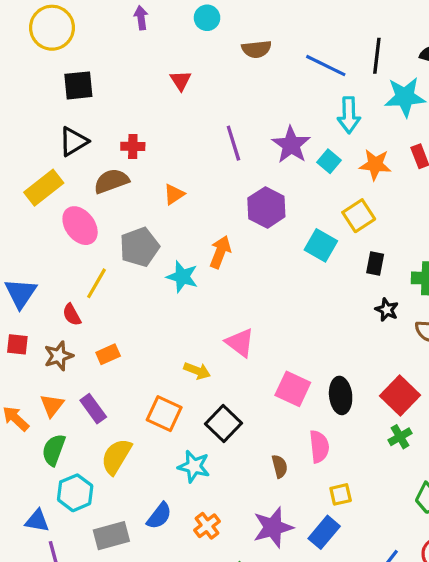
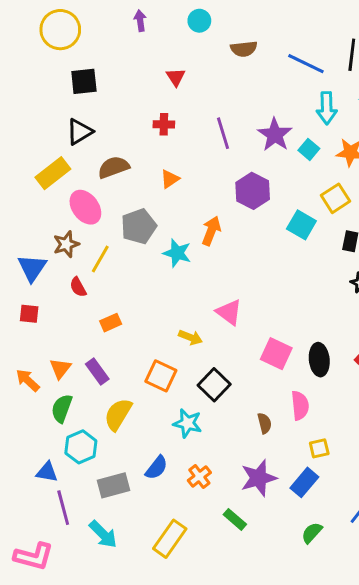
red cross: (133, 146) -> (164, 124), moved
brown star: (59, 356) -> (66, 244), moved

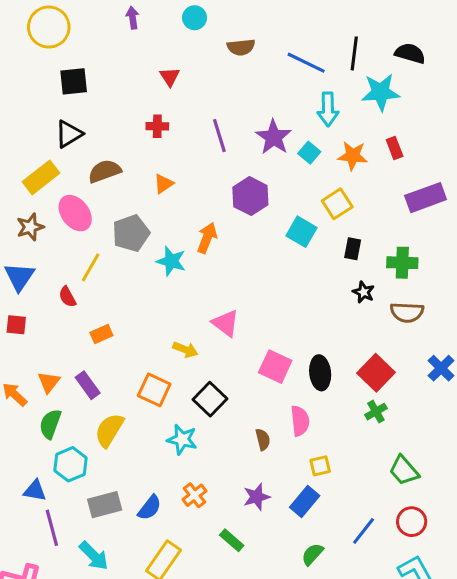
brown star: (66, 244) -> (30, 227), moved
blue semicircle: (156, 468) -> (150, 508), moved
purple star: (259, 478) -> (257, 497), size x0.7

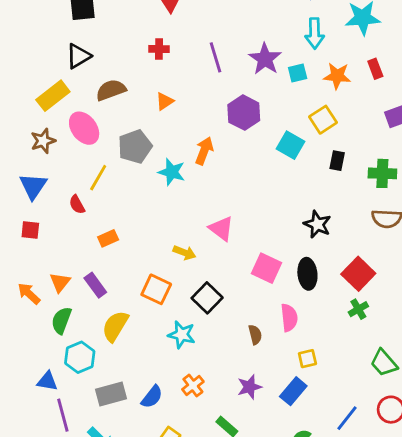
cyan square: (309, 153) -> (298, 73), turned 36
black star: (364, 292) -> (317, 224), moved, size x1.4

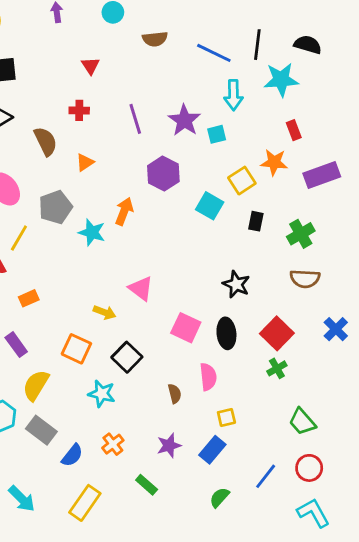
orange star: (337, 76) -> (274, 162), moved
brown semicircle: (111, 90) -> (46, 141), moved, turned 84
green cross: (382, 173) -> (301, 234), turned -32
gray rectangle: (111, 394) -> (41, 430), moved, turned 52

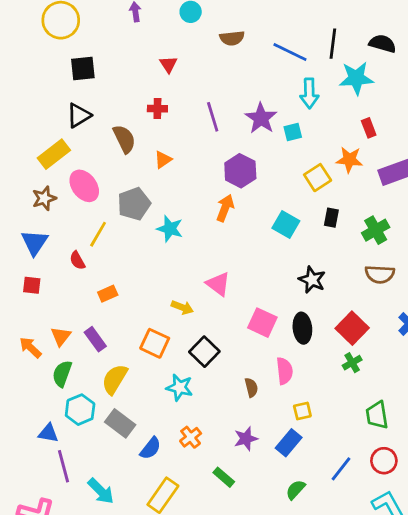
cyan square: (210, 206) -> (286, 225), moved
orange arrow: (124, 211) -> (225, 208), moved
green trapezoid: (302, 422) -> (377, 415), turned 32

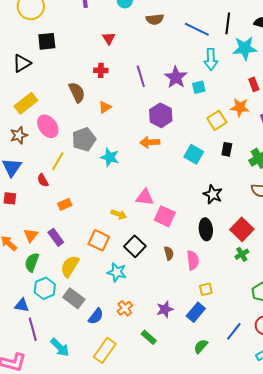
black triangle: (79, 115) -> (22, 63), moved
orange arrow: (225, 208) -> (150, 142), turned -114
pink triangle: (218, 284) -> (145, 197), turned -30
pink square: (262, 323) -> (165, 216), moved
brown semicircle: (251, 387) -> (169, 253), moved

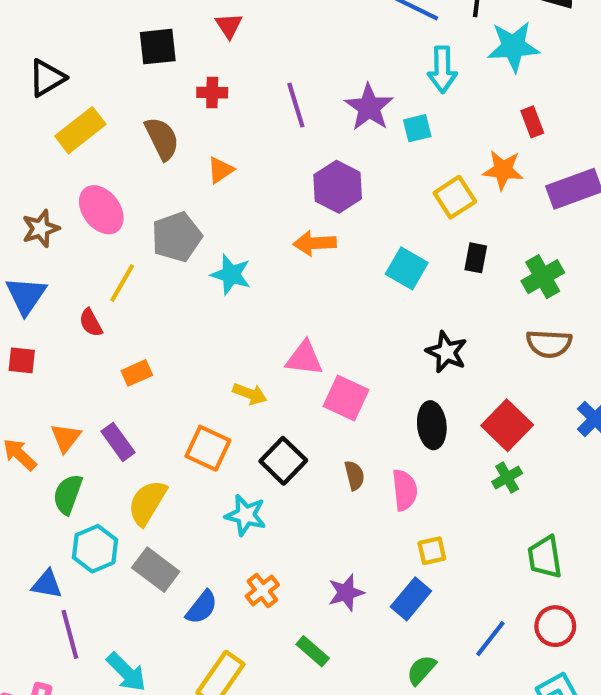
black square: (47, 41) -> (158, 47), moved
yellow rectangle: (26, 103) -> (80, 130), moved

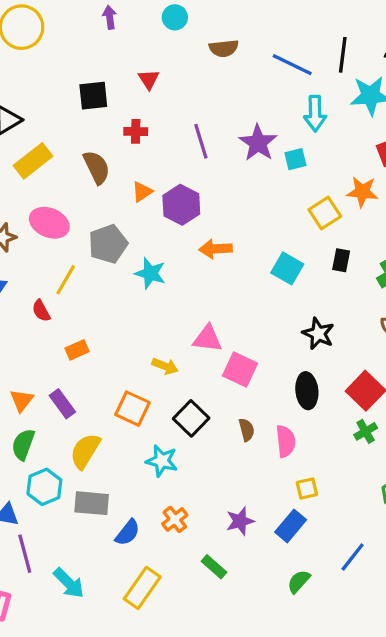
purple hexagon: (338, 187) -> (181, 205), moved
pink ellipse: (101, 210) -> (49, 223), turned -30
gray rectangle: (156, 570) -> (92, 503), turned -32

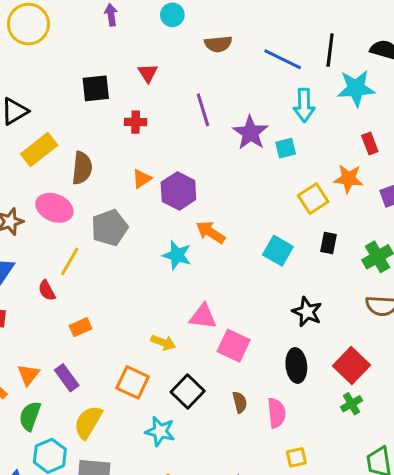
purple line: (201, 141) -> (203, 110), moved
brown semicircle: (97, 167) -> (82, 168), moved, turned 32
orange arrow: (216, 249) -> (211, 232), turned 36
cyan star: (150, 273) -> (177, 255), moved

